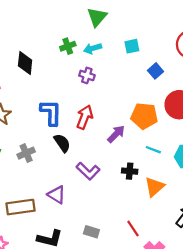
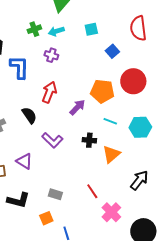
blue L-shape: (51, 113) -> (19, 67), moved

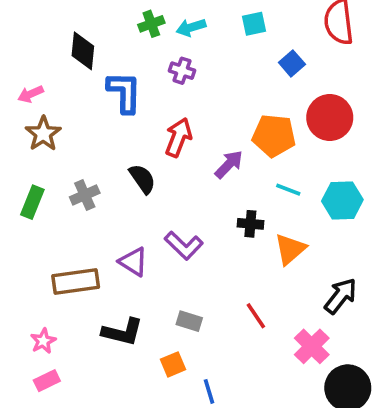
purple L-shape: (52, 140) -> (184, 245), moved
pink cross: (111, 212) -> (312, 346), moved

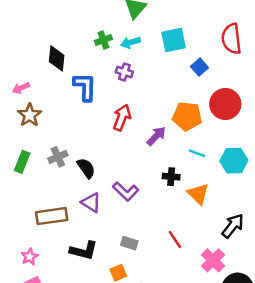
cyan square: (254, 24) -> (174, 40), size x1.5
black semicircle: (142, 179) -> (86, 168), moved
orange triangle: (290, 249) -> (198, 194), turned -35

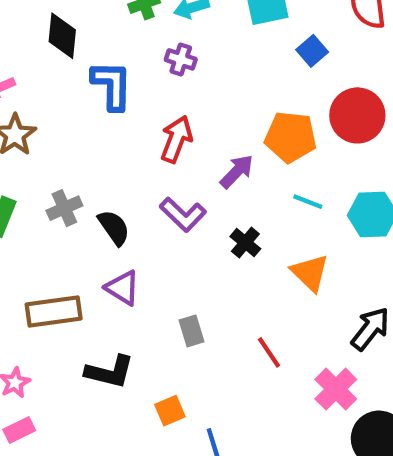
black cross: (171, 177) -> (245, 243), moved, turned 35
purple L-shape: (126, 191) -> (183, 215), moved
gray rectangle: (129, 243) -> (192, 331), moved, turned 56

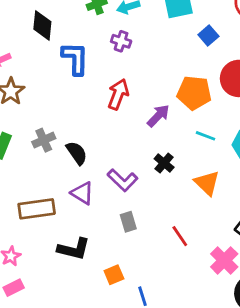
purple L-shape: (183, 215) -> (122, 180), moved

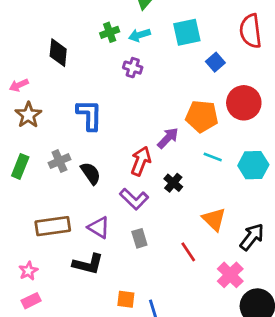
blue L-shape: (75, 58) -> (89, 115), moved
red arrow: (118, 94) -> (141, 161), moved
orange triangle: (207, 183) -> (214, 219), moved
purple triangle: (82, 193) -> (99, 227), moved
orange square: (114, 275) -> (126, 299), moved, turned 30

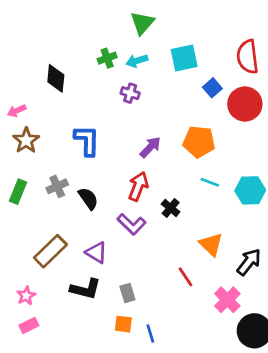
red circle: (244, 103) -> (245, 104), moved
purple arrow: (168, 138) -> (150, 147), moved
brown rectangle: (53, 226) -> (50, 251), turned -36
gray rectangle: (139, 238) -> (127, 293), moved

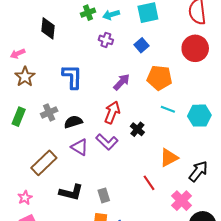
blue square: (212, 88) -> (142, 45), moved
black semicircle: (88, 198) -> (73, 122), turned -72
orange triangle: (211, 244) -> (169, 158), turned 48
purple triangle: (96, 253) -> (80, 147), moved

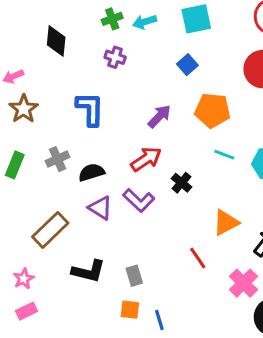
purple cross: (106, 40) -> (115, 57), moved
red arrow: (112, 112) -> (146, 159), turned 35

